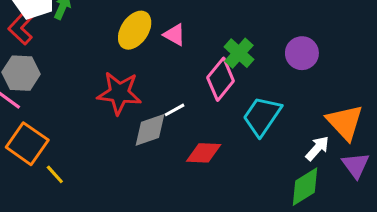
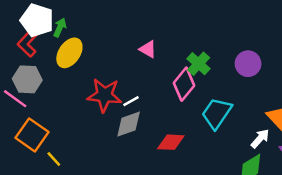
yellow ellipse: (135, 30) -> (69, 53), moved
white line: (175, 110) -> (131, 101), moved

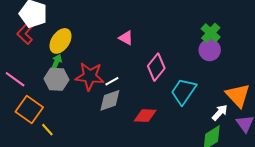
green arrow: (60, 28) -> (56, 62), moved
green cross: (199, 64) -> (211, 33), moved
gray hexagon: (27, 79) -> (56, 79), moved

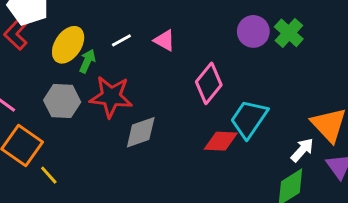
purple circle: (210, 50) -> (253, 31), moved
green arrow: (56, 62) -> (87, 61), moved
white line: (112, 81) -> (121, 40), moved
red diamond: (145, 116) -> (221, 141), moved

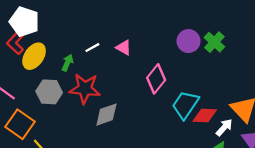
yellow ellipse: (68, 45) -> (34, 56), moved
red diamond: (221, 141) -> (205, 116), moved

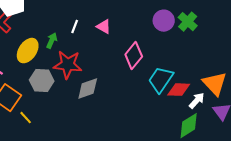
white line: (92, 48) -> (75, 27), turned -40
yellow ellipse: (34, 56) -> (28, 51), moved
gray hexagon: (49, 92) -> (42, 81), moved

